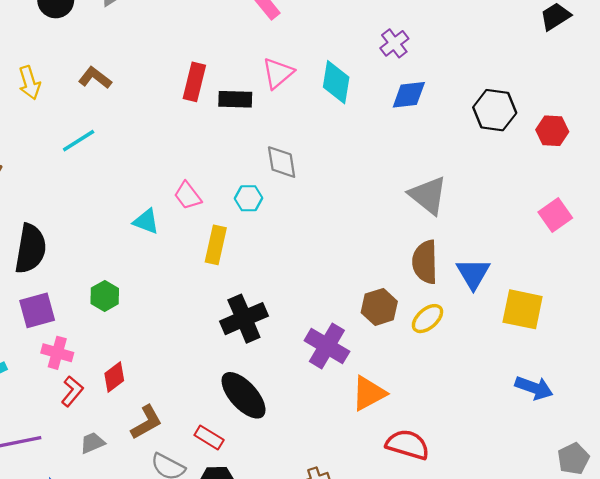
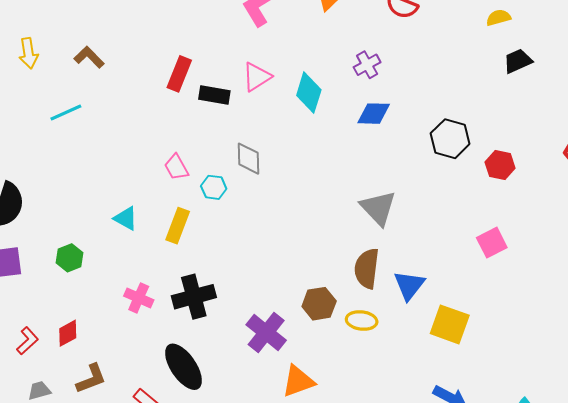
pink trapezoid: (188, 196) -> (176, 167), moved
cyan triangle: (146, 221) -> (126, 218), moved
yellow ellipse: (427, 319) -> (362, 320), turned 40
pink cross: (57, 353) -> (139, 298), moved

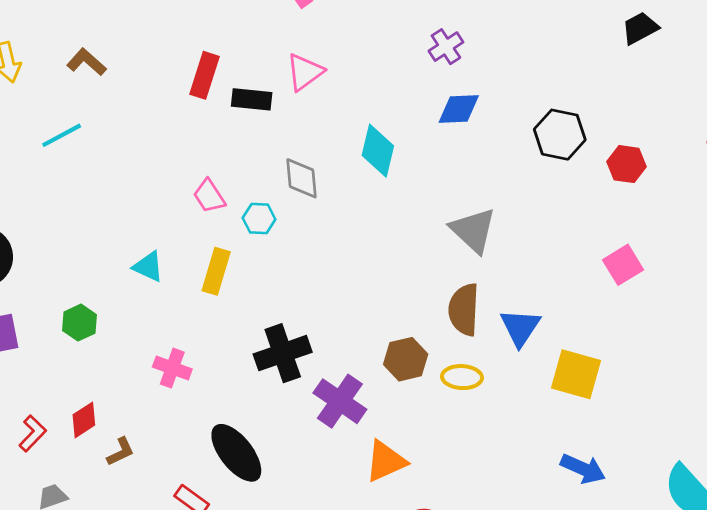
cyan diamond: (309, 93) -> (378, 151), moved
black cross: (194, 297) -> (283, 353), moved
brown L-shape: (91, 379) -> (121, 452), moved, size x0.7

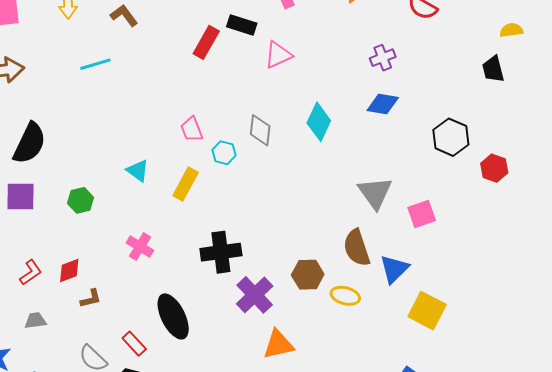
black trapezoid: (640, 28) -> (493, 69), moved, turned -88
black rectangle: (252, 99) -> (242, 25), moved
pink square: (623, 265) -> (422, 214), moved
brown semicircle: (464, 309) -> (357, 248), turned -33

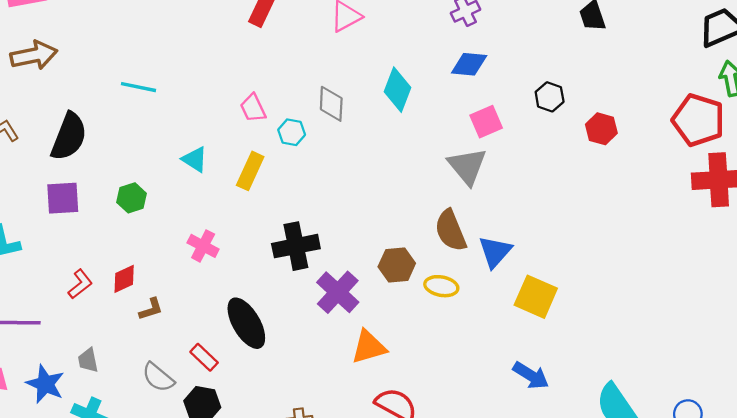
cyan line: (95, 64) -> (138, 87), moved, turned 32
black hexagon: (451, 137) -> (550, 97), size x0.7
pink square: (422, 214) -> (486, 122), moved
gray trapezoid: (35, 321) -> (88, 360), moved, turned -90

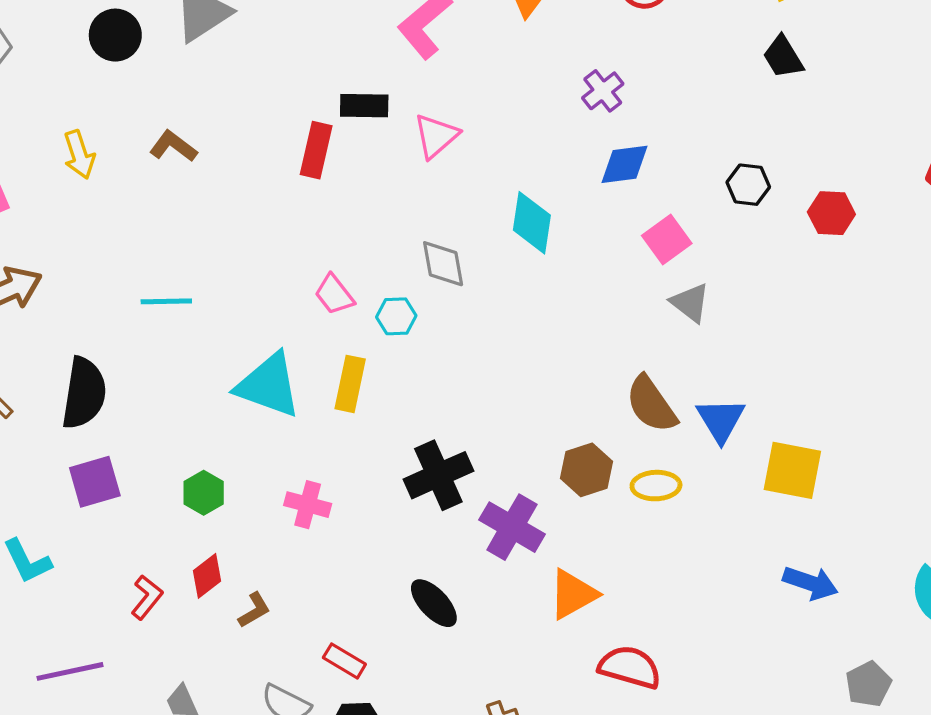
cyan triangle: (195, 159) -> (268, 385), size x1.8
gray triangle: (467, 166) -> (690, 303), moved, size x0.7
green hexagon: (132, 198) -> (204, 493), moved
black ellipse: (246, 323) -> (434, 603), moved, size x0.7

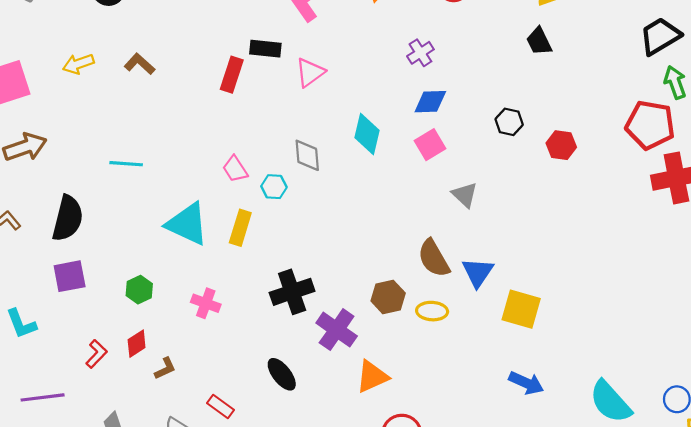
yellow arrow: (79, 155) -> (78, 64), turned 84
pink square: (667, 240) -> (430, 145), moved

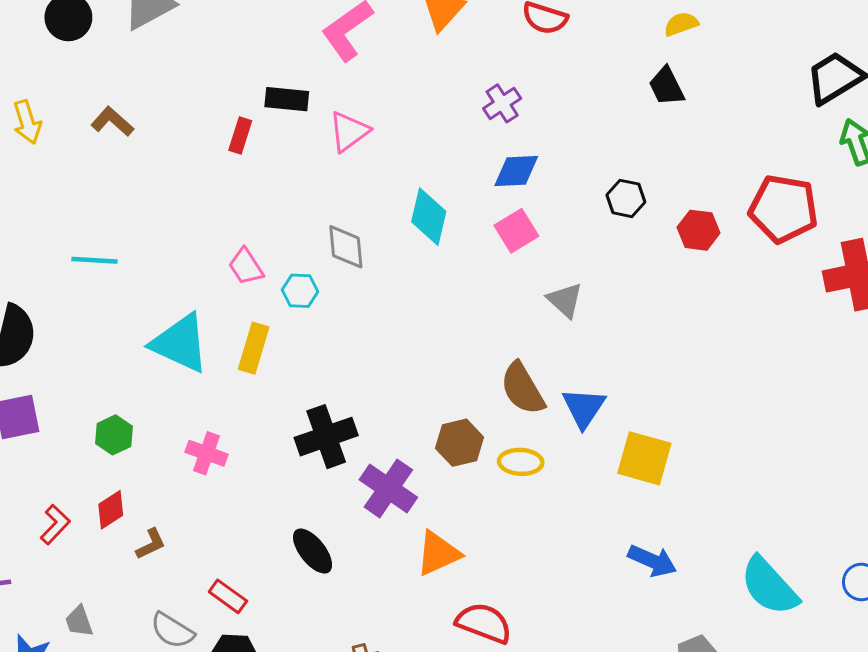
yellow arrow: (78, 64) -> (27, 122), turned -88
red rectangle: (232, 75) -> (240, 136), size x0.7
red pentagon: (650, 125) -> (783, 209), moved

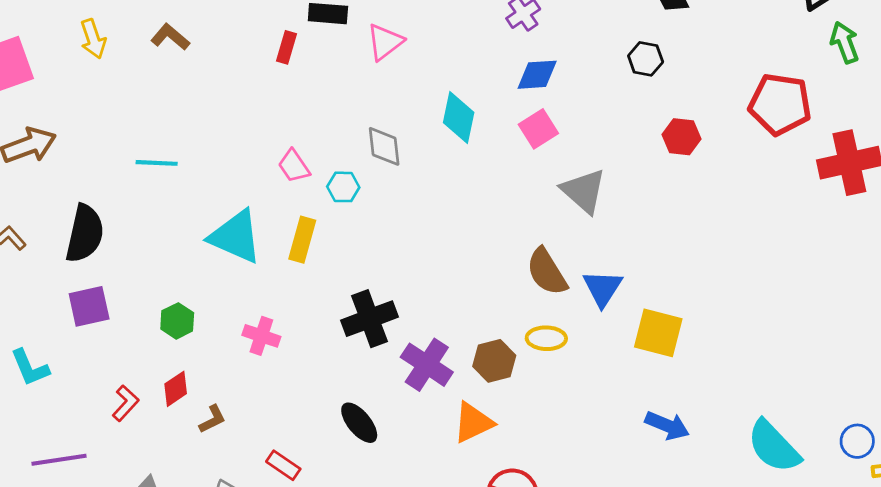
black hexagon: (626, 198) -> (646, 59), moved
red hexagon: (698, 230) -> (681, 137), moved
gray triangle: (565, 300) -> (584, 191), size x1.4
brown hexagon: (460, 443) -> (494, 361), moved

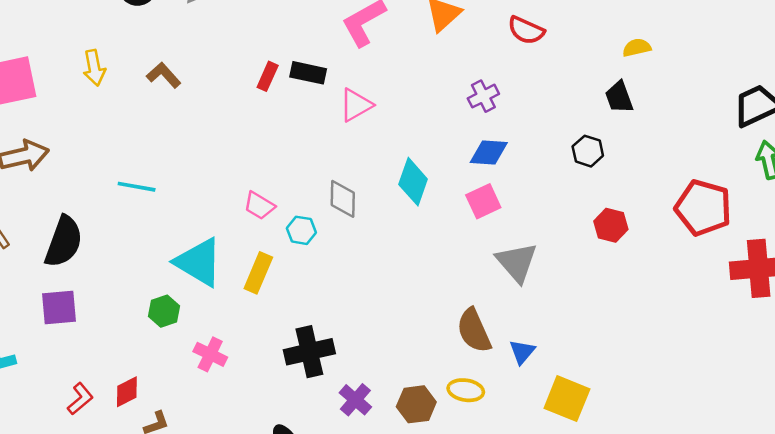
red rectangle: (286, 47) -> (268, 76), moved
pink trapezoid: (294, 166) -> (259, 206), turned -32
blue triangle: (602, 288) -> (522, 352), size x0.7
green hexagon: (177, 321) -> (164, 311), moved
purple cross: (427, 365) -> (355, 400), size x0.7

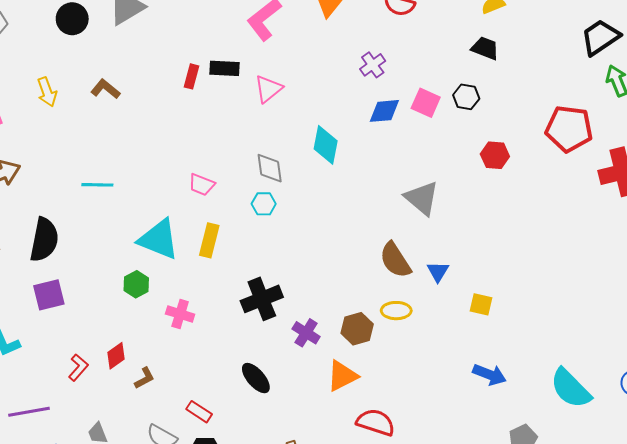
black trapezoid: (619, 97) -> (485, 48), turned 140
pink square: (483, 201) -> (426, 103), moved, turned -32
cyan hexagon: (301, 230) -> (264, 204), moved
yellow square: (567, 399) -> (481, 304), size x0.6

